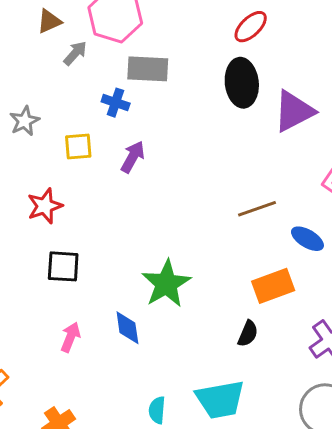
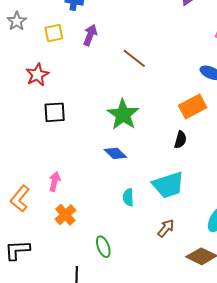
brown line: (257, 209) -> (134, 58), moved, turned 65
blue diamond: (127, 328) -> (115, 153), moved, turned -30
pink arrow: (70, 337) -> (55, 182), moved

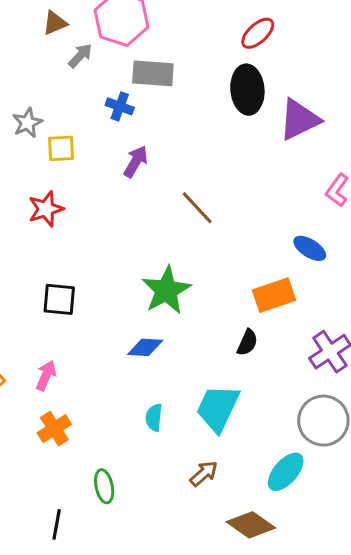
yellow square: (54, 33) -> (61, 148), moved
black square: (55, 112) -> (59, 299), moved
blue diamond: (115, 153) -> (145, 347), turned -50
cyan trapezoid: (168, 185) -> (218, 408), turned 124

